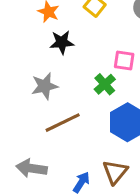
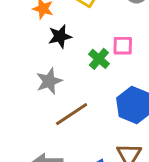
green cross: (105, 84) -> (99, 59), moved

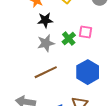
gray star: (49, 81) -> (46, 43), moved

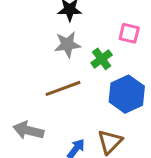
green cross: (69, 39) -> (102, 59), moved

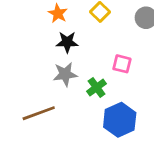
brown line: (63, 88) -> (39, 113), moved

